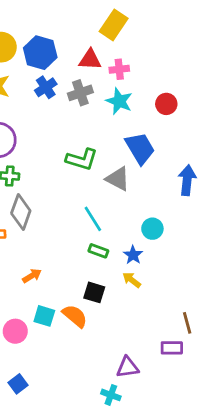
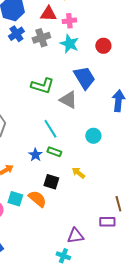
blue star: (133, 255) -> (35, 155), moved

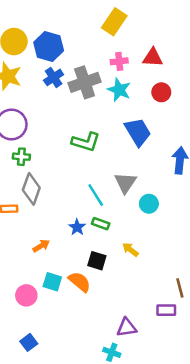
red triangle: (48, 14) -> (153, 58), moved
gray cross: (41, 38) -> (85, 82), size x1.4
gray triangle: (68, 100) -> (125, 183), moved, turned 36

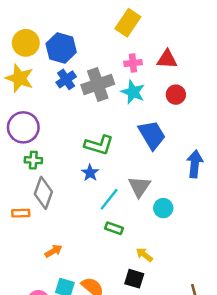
cyan line: (96, 195) -> (109, 199), turned 70
blue star: (77, 227) -> (90, 173), moved
black square: (97, 261) -> (134, 279), moved

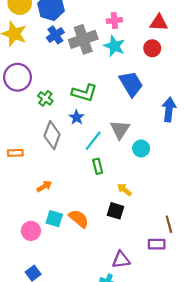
red triangle: (167, 59) -> (159, 23), moved
green cross: (33, 160) -> (45, 98), moved, turned 32
gray diamond: (43, 193) -> (52, 135), moved
green rectangle: (114, 228) -> (98, 166), turned 56

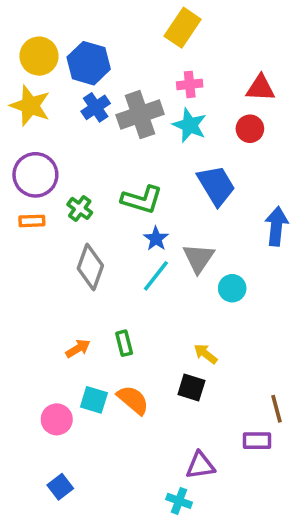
blue star: (77, 117) -> (156, 239), moved
orange rectangle: (15, 153) -> (32, 221), moved
green rectangle: (98, 166) -> (124, 343), moved

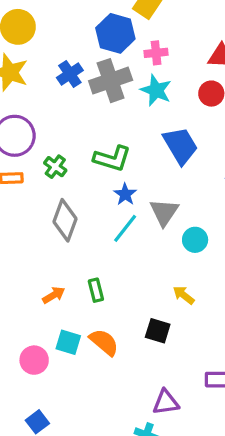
blue hexagon: (89, 63) -> (115, 33), moved
yellow arrow: (206, 354) -> (184, 295), moved

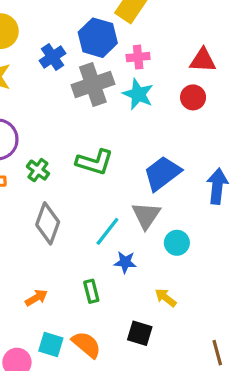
blue cross: (70, 74) -> (53, 57), moved
blue trapezoid: (180, 146) -> (162, 173), moved, turned -96
blue star: (125, 194) -> (125, 262), moved, turned -30
green rectangle: (96, 290) -> (91, 291), moved

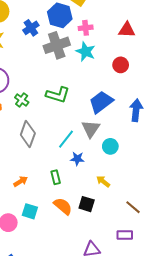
red circle: (193, 97) -> (121, 65), moved
orange semicircle: (86, 345) -> (63, 206), moved
brown line: (217, 353) -> (133, 207), moved, turned -35

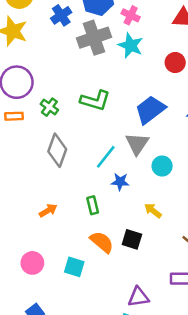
pink cross: (86, 28) -> (131, 15), turned 32
cyan square: (30, 211) -> (74, 267), moved

